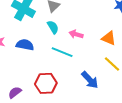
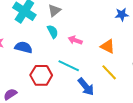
cyan line: (62, 52) -> (69, 66), moved
red hexagon: (46, 83) -> (41, 75), moved

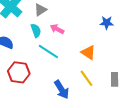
pink arrow: (75, 40) -> (57, 29), moved
cyan line: (69, 66) -> (48, 51), moved

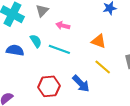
cyan semicircle: (36, 31) -> (36, 41), moved
red hexagon: (19, 72) -> (49, 86), moved

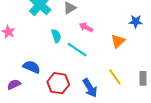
orange triangle: (99, 41) -> (118, 41), moved, turned 42
blue semicircle: (15, 50) -> (32, 67), moved

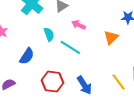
blue semicircle: (32, 67) -> (27, 56), moved, turned 102
yellow line: (115, 77) -> (119, 82), moved

